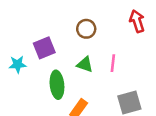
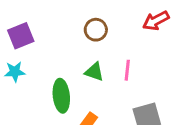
red arrow: (137, 21) -> (156, 21), turned -100
purple square: (44, 48) -> (21, 36), moved

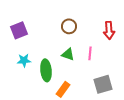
red arrow: (156, 21) -> (109, 30), moved, turned -66
cyan star: (15, 72) -> (24, 60), moved

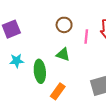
pink line: (90, 53) -> (86, 37), moved

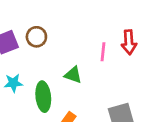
brown circle: (64, 25) -> (36, 37), moved

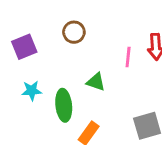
brown circle: (36, 37) -> (74, 32), moved

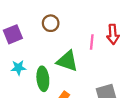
green triangle: (96, 82) -> (67, 61), size x1.5

